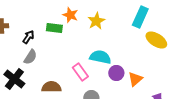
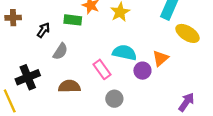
gray semicircle: (30, 57) -> (60, 51), moved
black cross: (14, 79) -> (28, 77), turned 30
orange triangle: (135, 79) -> (160, 58), moved

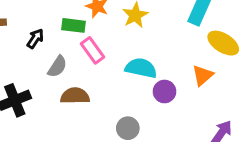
orange triangle: (160, 58) -> (203, 75), moved
pink rectangle: (102, 69) -> (93, 50), moved
brown semicircle: (69, 86) -> (75, 96), moved

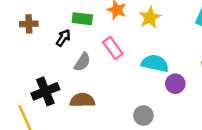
green rectangle: (74, 25) -> (82, 19), moved
brown semicircle: (75, 96) -> (82, 100), moved

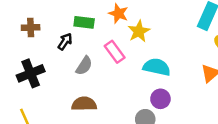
yellow star: (150, 17) -> (139, 31), moved
purple circle: (175, 84) -> (160, 99), moved
black cross: (45, 91) -> (31, 73), moved

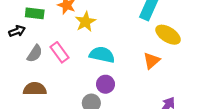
black arrow: (65, 42) -> (17, 31), turned 35
pink rectangle: (115, 52) -> (59, 52), moved

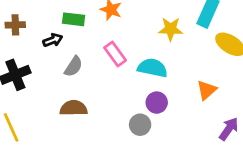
yellow star: (85, 22) -> (171, 29), moved, turned 30
pink rectangle: (59, 52) -> (115, 54), moved
orange triangle: (152, 61) -> (207, 90), moved

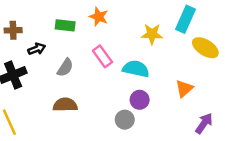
black arrow: (53, 40) -> (37, 49), moved

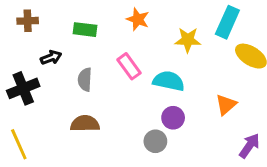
orange star: (99, 17) -> (138, 19), moved
brown cross: (13, 30) -> (28, 21), moved
gray semicircle: (65, 68) -> (85, 80), turned 150

